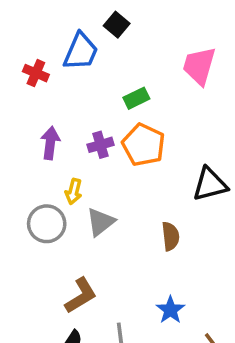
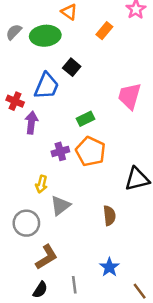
purple arrow: (50, 143) -> (31, 123), moved
gray circle: (47, 224) -> (26, 223), moved

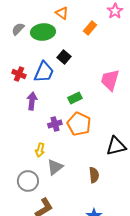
red cross: (15, 101) -> (19, 74), moved

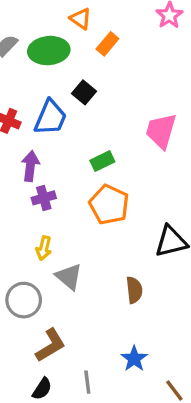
orange rectangle: (90, 28) -> (107, 44), moved
purple cross: (55, 124) -> (44, 198), moved
gray triangle: (55, 167) -> (69, 277), turned -42

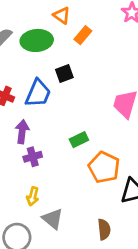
black square: (84, 92) -> (64, 74), turned 30
green rectangle: (102, 161) -> (79, 140), moved
orange pentagon: (109, 205) -> (104, 167), moved

